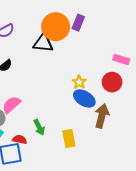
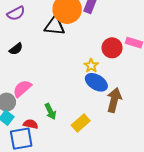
red circle: (112, 82) -> (112, 48), moved
yellow rectangle: (69, 139) -> (81, 123), turned 60

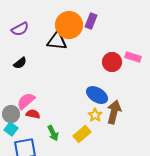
yellow star: (91, 66) -> (95, 115), moved
green arrow: (50, 112) -> (53, 133), moved
red semicircle: (31, 124) -> (33, 114), moved

